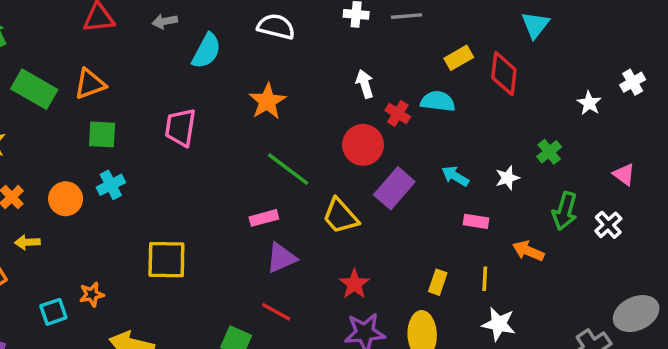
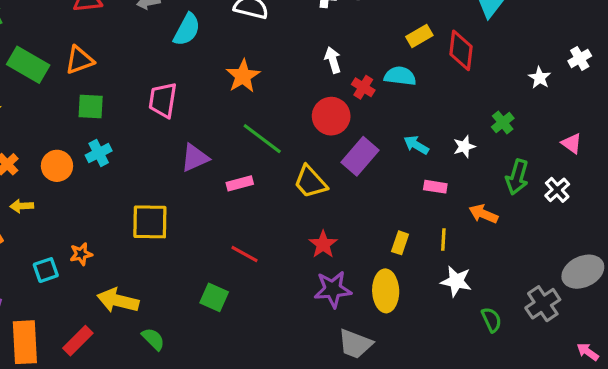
purple triangle: (281, 258) -> (195, 158), moved
red line: (276, 312) -> (245, 254), moved

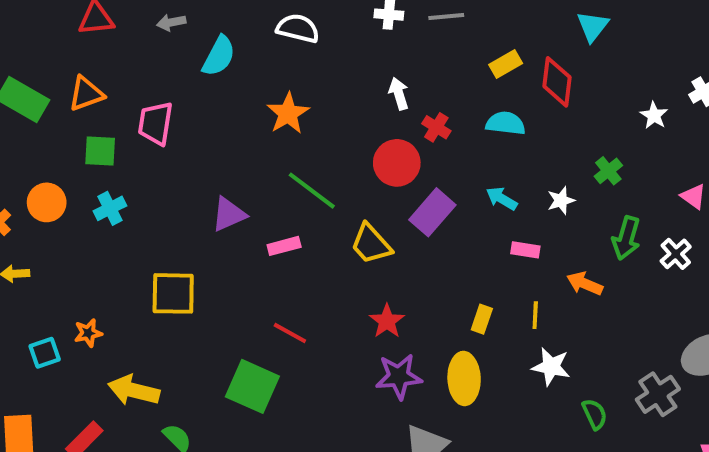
cyan semicircle: (400, 76) -> (506, 123), moved
pink trapezoid: (163, 100) -> (155, 123), moved
orange circle: (57, 166) -> (47, 202), moved
green square: (214, 297) -> (252, 386), size x1.5

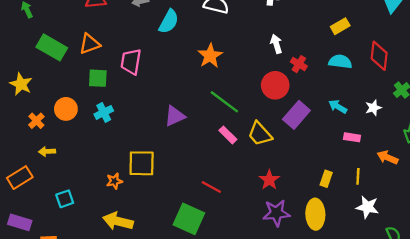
red diamond: (557, 82) -> (379, 56), moved
pink rectangle: (284, 246) -> (228, 135), moved, turned 60
orange star: (88, 333) -> (114, 181), moved

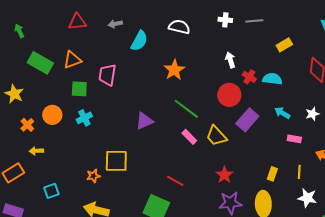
cyan semicircle: (340, 62) -> (272, 79), moved

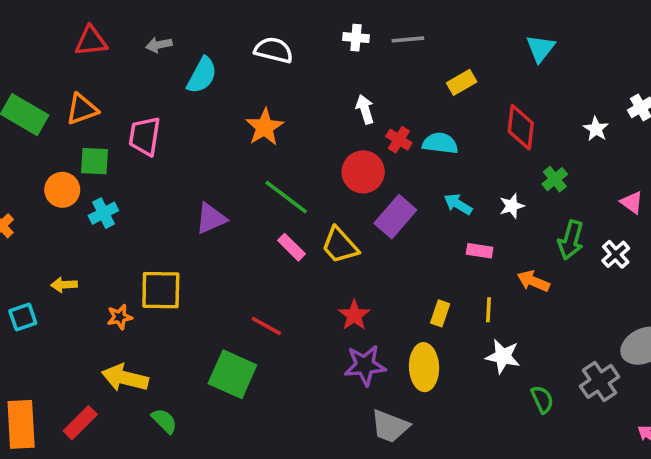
orange circle: (52, 115) -> (62, 190), moved
yellow arrow: (36, 151) -> (64, 285), moved
cyan square: (51, 191) -> (23, 317), moved

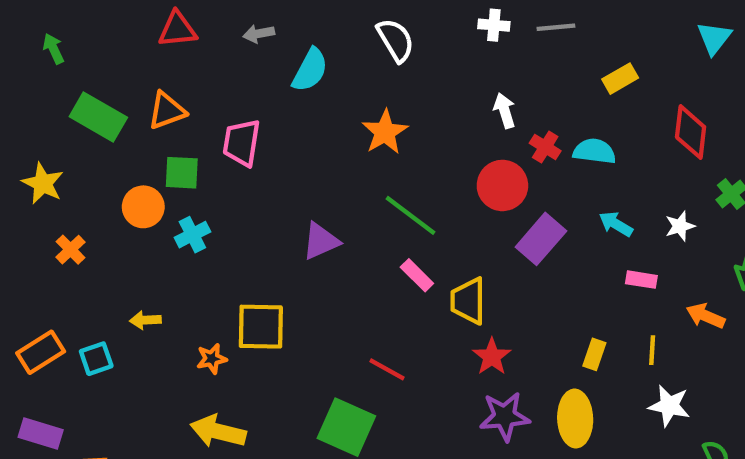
white semicircle: (274, 50) -> (396, 40), turned 45
yellow trapezoid: (340, 245) -> (468, 301), moved, turned 42

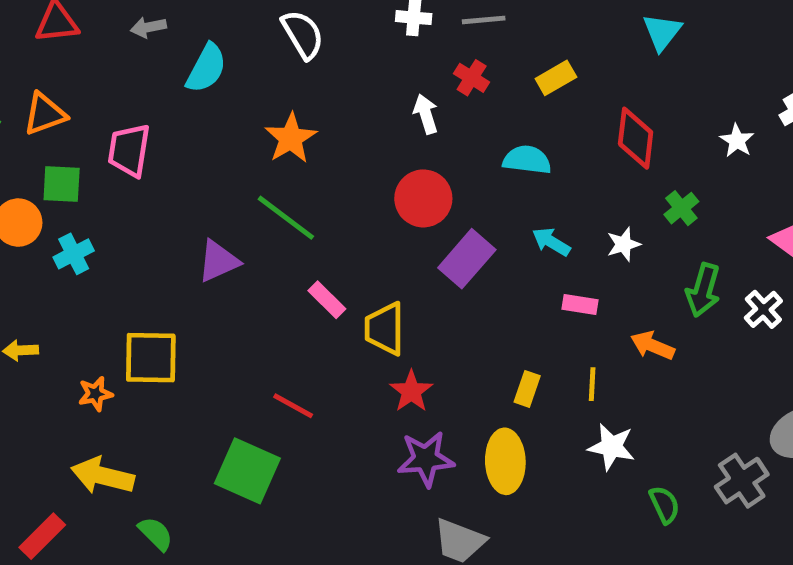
red cross: (545, 147) -> (472, 78), moved
green line: (411, 215) -> (286, 218), moved

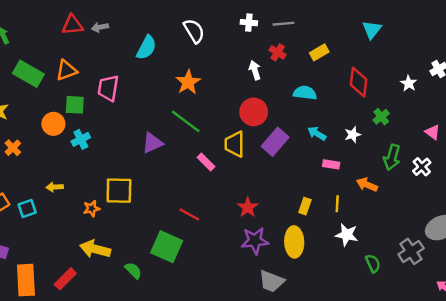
gray arrow: (148, 27) -> (100, 27), moved
yellow trapezoid: (385, 329) -> (235, 144), moved
green semicircle: (156, 534) -> (133, 271), moved

